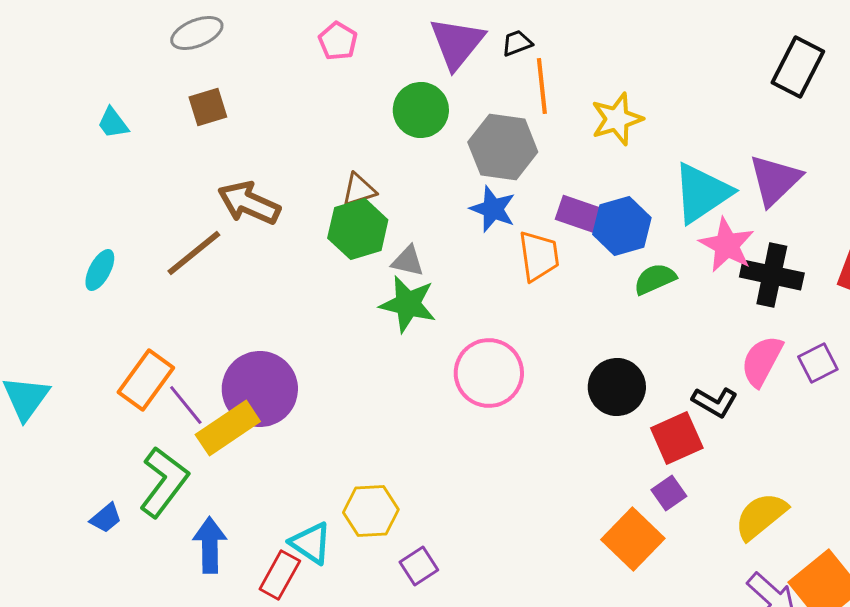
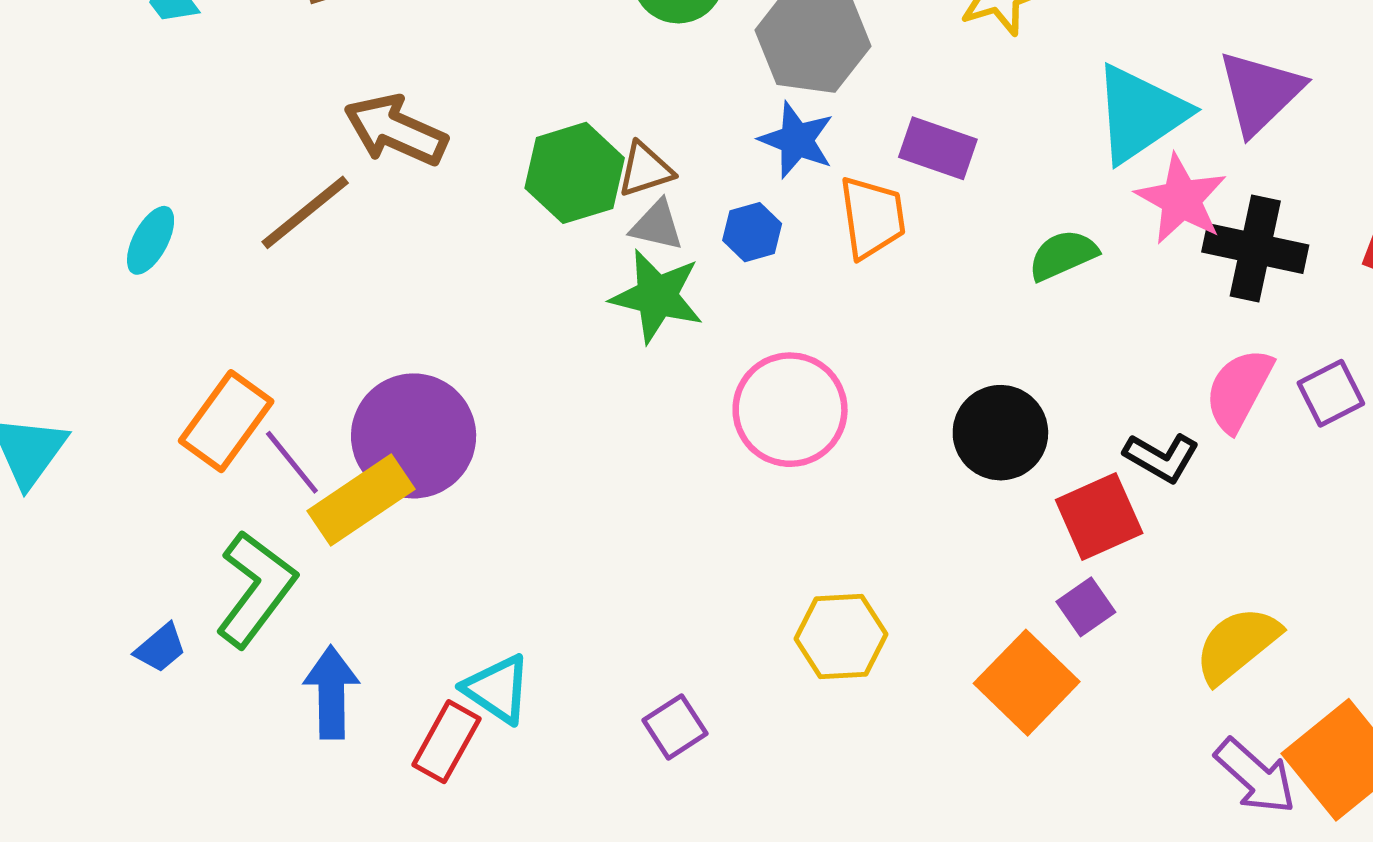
brown triangle: (359, 190) -> (645, 170), moved
blue hexagon: (622, 226) -> (752, 232), moved, size x0.6
yellow hexagon: (371, 511) -> (841, 636), moved

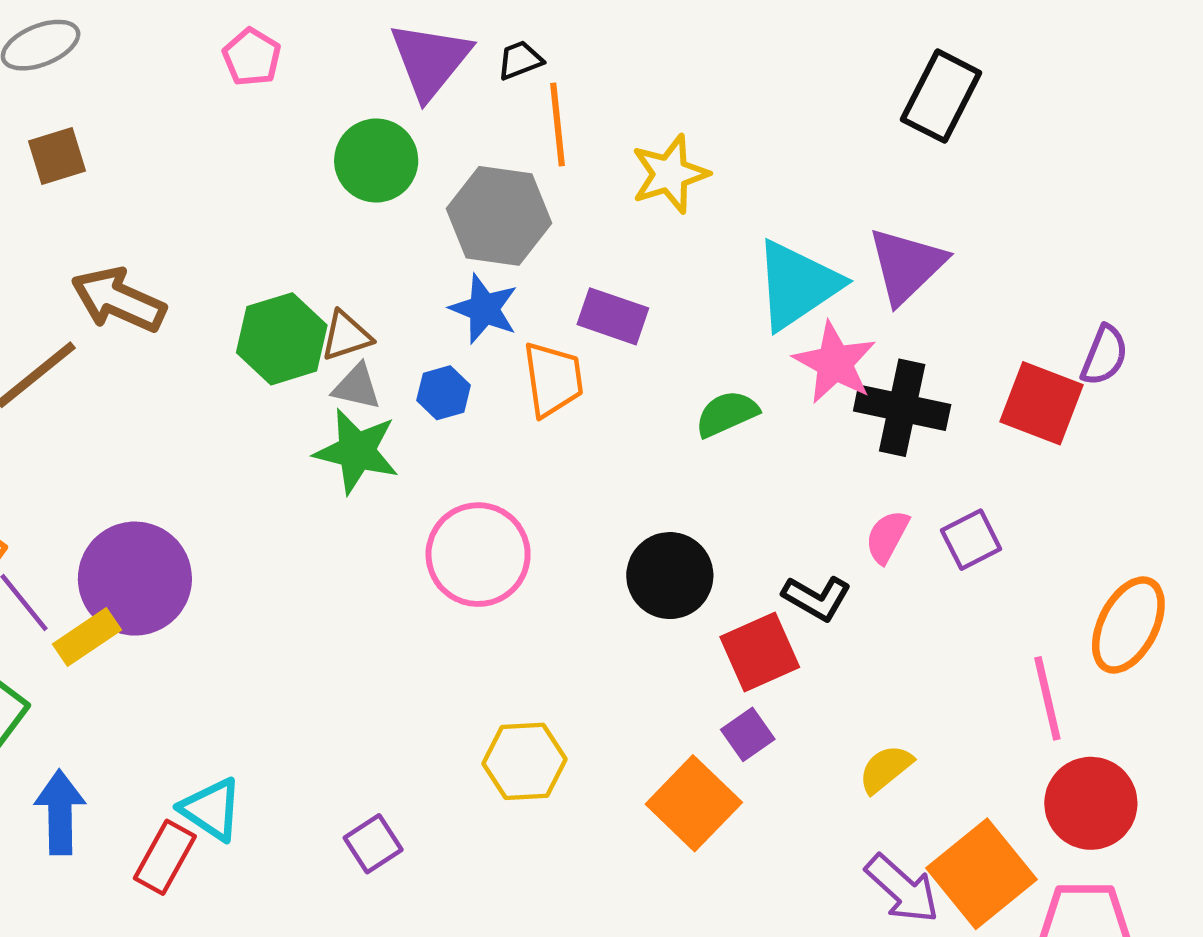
pink semicircle: (1239, 390) -> (887, 537), size x0.7
yellow rectangle: (361, 500) -> (87, 637), size x0.7
yellow semicircle: (1237, 645) -> (886, 769), size x0.7

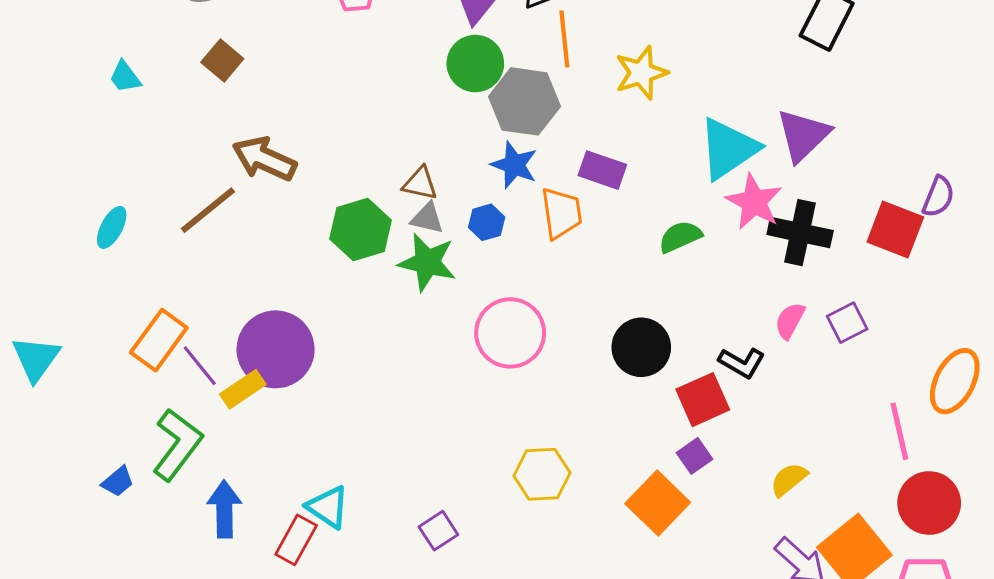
brown square: (57, 156) -> (222, 60), turned -33
green circle: (376, 160) -> (475, 64), moved
brown triangle: (346, 336) -> (420, 183), turned 30
green hexagon: (282, 339) -> (361, 229), moved

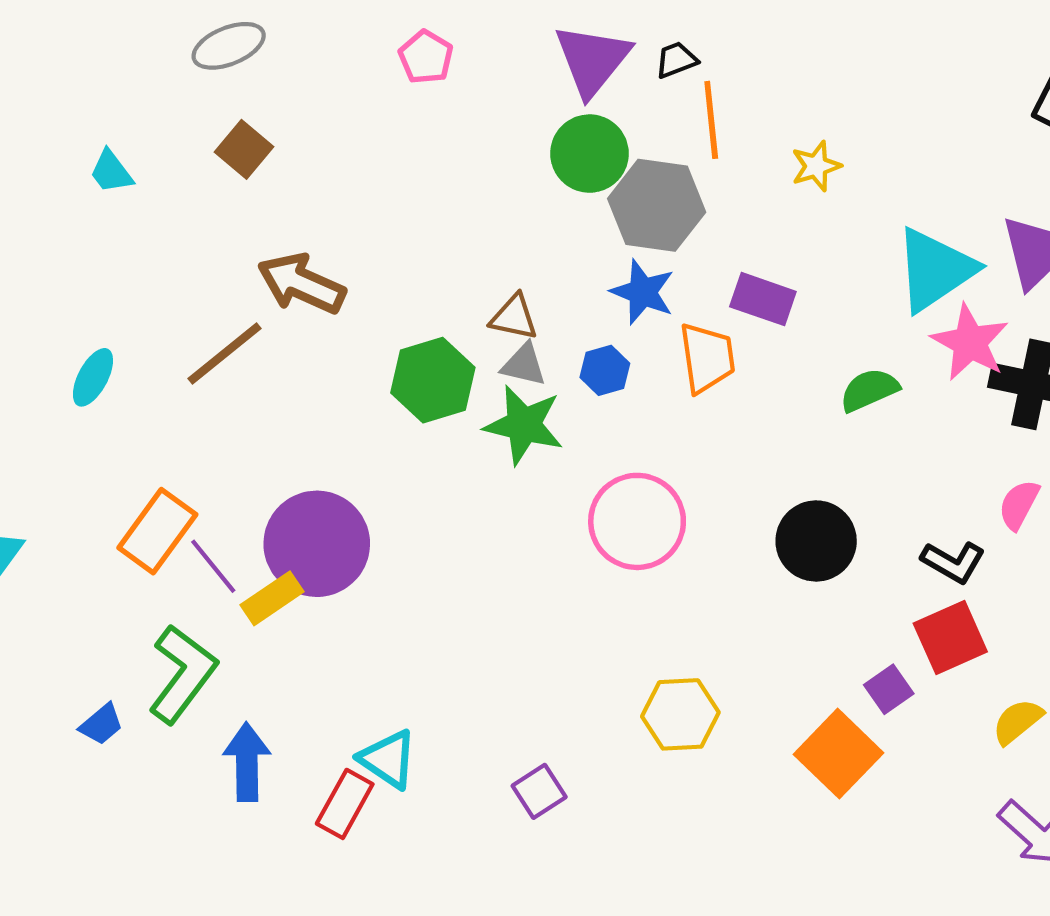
yellow star: (641, 73) -> (816, 166), size x0.7
red square: (703, 400) -> (950, 637), moved

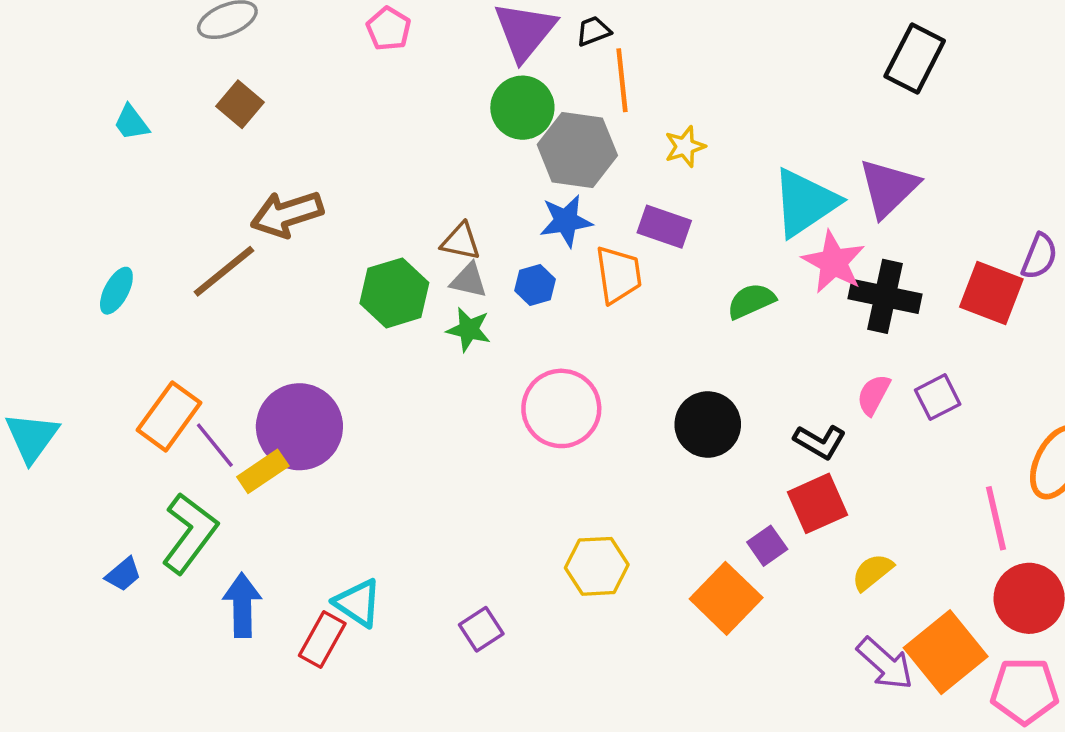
yellow star: (816, 166) -> (685, 147), moved
brown arrow: (301, 284) -> (287, 214), turned -42
blue star: (643, 292) -> (566, 221), turned -30
green star: (524, 425) -> (469, 330), size x0.7

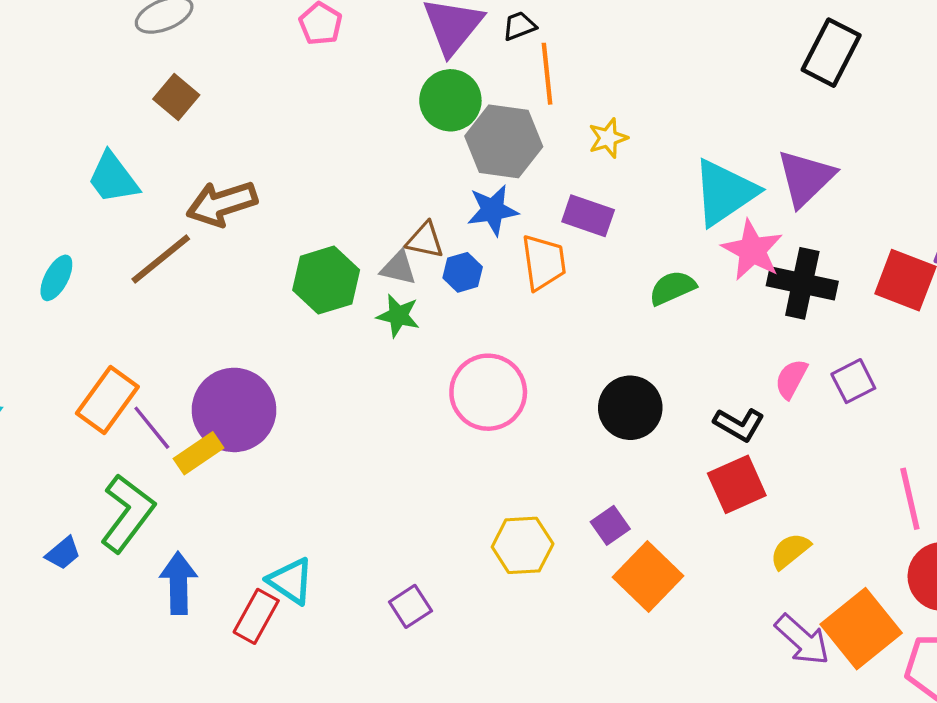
cyan trapezoid: (131, 123) -> (113, 178), moved, size x1.5
brown triangle: (461, 241) -> (425, 240), moved
purple square: (767, 546) -> (610, 525), moved

